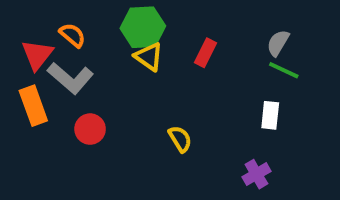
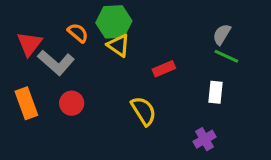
orange semicircle: (72, 35) -> (78, 33), moved
red rectangle: (206, 53) -> (164, 69), moved, turned 40
orange rectangle: (33, 106) -> (26, 103), moved
yellow semicircle: (180, 139) -> (144, 111), size x1.4

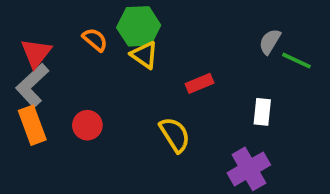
green line: (226, 56) -> (296, 61), moved
gray L-shape: (56, 63) -> (32, 85), moved, turned 96
purple cross: (205, 139) -> (249, 169), size x1.5

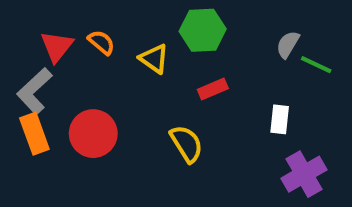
green hexagon: (139, 26) -> (203, 30), moved
red triangle: (36, 53) -> (57, 46), moved
red circle: (87, 125) -> (93, 134), size x1.5
purple cross: (249, 169) -> (304, 174), moved

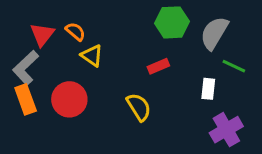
green hexagon: (203, 30) -> (172, 22), moved
gray semicircle: (288, 44) -> (214, 33), size x1.6
yellow triangle: (154, 59) -> (92, 56), moved
green line: (316, 65) -> (234, 66), moved

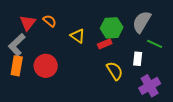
green hexagon: (172, 22) -> (112, 28), moved
yellow triangle: (92, 56) -> (78, 36), moved
orange rectangle: (26, 99) -> (17, 66), turned 30
yellow semicircle: (139, 107) -> (115, 71), moved

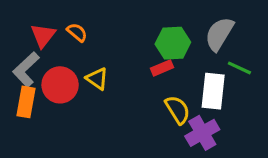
yellow triangle: (78, 36) -> (97, 79), moved
white rectangle: (138, 59) -> (213, 91), size x1.6
red circle: (46, 66) -> (60, 85), moved
purple cross: (150, 86) -> (202, 133), moved

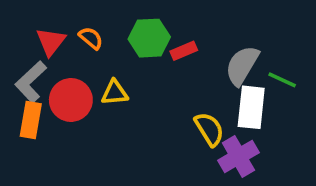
gray semicircle: (219, 34) -> (242, 65), moved
green hexagon: (173, 43) -> (149, 38), moved
red rectangle: (162, 68) -> (184, 51), moved
yellow triangle: (97, 79) -> (115, 93), turned -40

